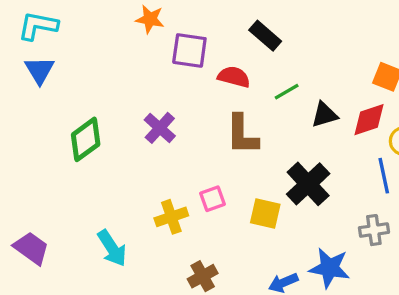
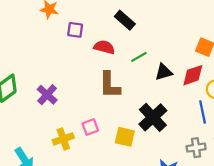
purple square: (189, 50) -> (75, 30), size x0.7
purple cross: (160, 128) -> (47, 95), moved

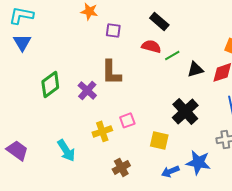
red semicircle: (104, 47) -> (151, 46), moved
brown L-shape: (110, 85) -> (111, 72), moved
yellow square: (125, 137) -> (159, 140), moved

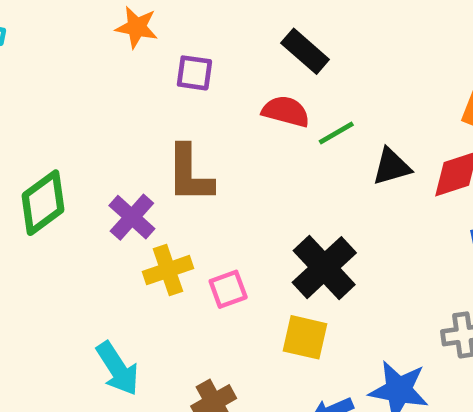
black cross: (185, 111) -> (324, 268), moved
yellow cross: (102, 131) -> (168, 270), moved
cyan arrow: (66, 150) -> (118, 369), moved

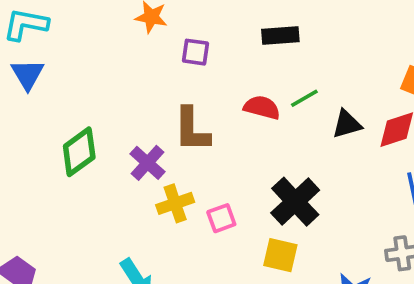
black rectangle: (305, 51) -> (280, 35), turned -45
red semicircle: (286, 111) -> (262, 107), moved

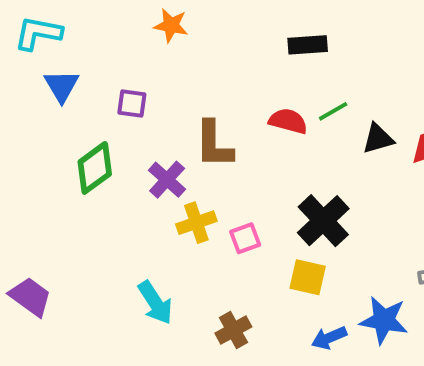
purple square: (195, 52) -> (132, 103), moved
blue triangle: (28, 74) -> (62, 86), moved

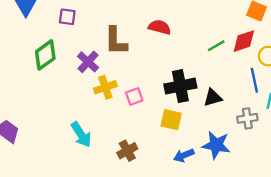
green line: (333, 111) -> (216, 46), moved
black triangle: (378, 139) -> (213, 98), moved
black cross: (323, 221) -> (180, 86), turned 32

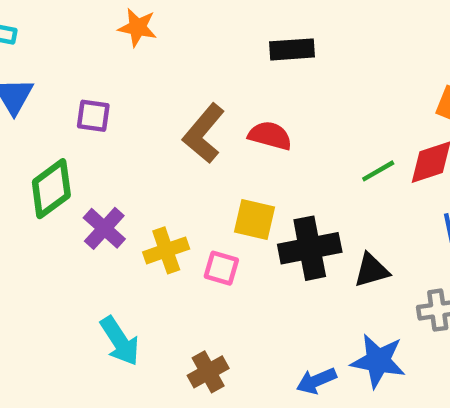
brown L-shape: (116, 41) -> (204, 133), moved, turned 40
purple cross: (88, 62) -> (104, 228), moved
pink square: (134, 96) -> (221, 268), turned 36
yellow square: (171, 120) -> (255, 220), moved

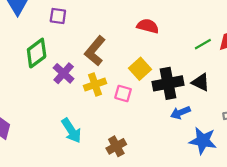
brown L-shape: (204, 133) -> (95, 51), moved
yellow square: (255, 220) -> (140, 69), turned 35
black triangle: (372, 270) -> (201, 82), moved, turned 42
blue arrow: (316, 381) -> (180, 113), moved

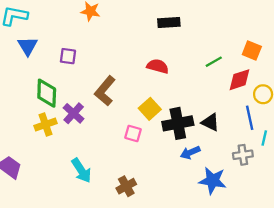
green line: (203, 44) -> (214, 62), moved
green diamond: (37, 53) -> (47, 93), turned -52
yellow cross: (95, 85) -> (46, 125), moved

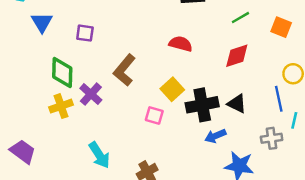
green line: (214, 62) -> (240, 18), moved
red diamond: (240, 80) -> (237, 56), moved

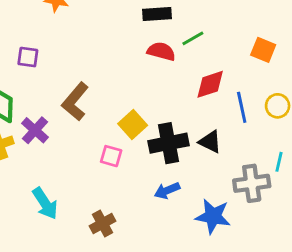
green line: (240, 18) -> (193, 38), moved
red semicircle: (181, 44) -> (161, 51), moved
blue line: (279, 99) -> (242, 107), moved
blue arrow: (215, 136) -> (167, 190), moved
gray cross: (272, 138) -> (252, 183), size x1.4

